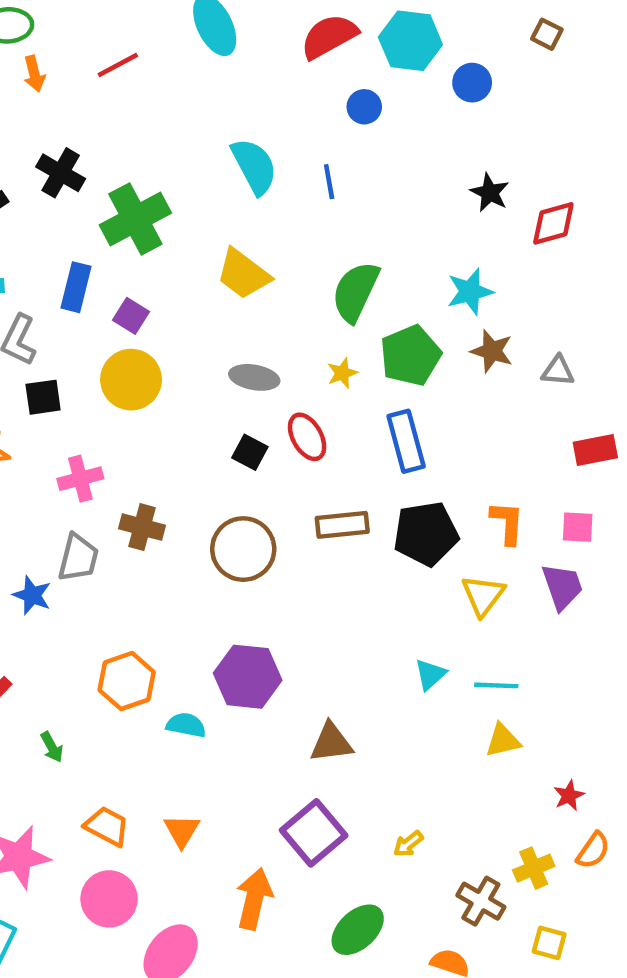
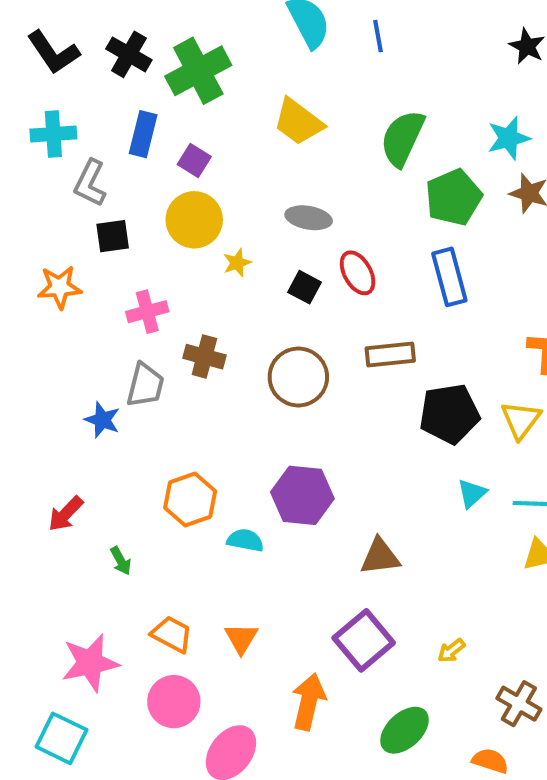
black cross: (61, 173) -> (129, 54), moved
yellow star: (342, 373) -> (237, 263), moved
black pentagon: (426, 534) -> (449, 414), moved

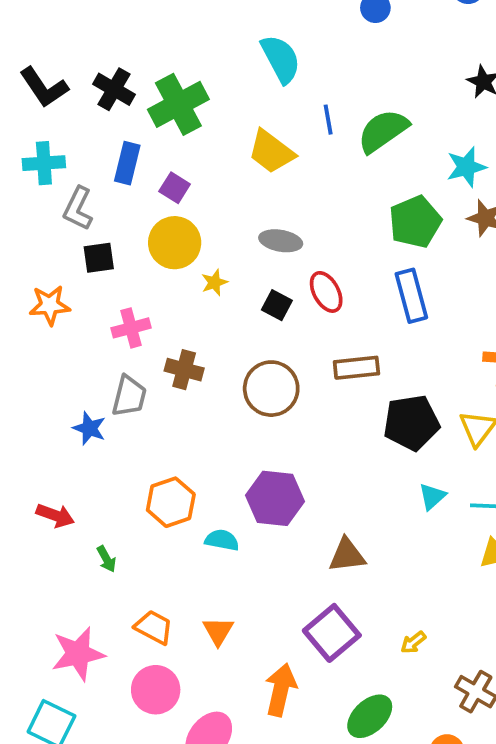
blue line: (378, 36) -> (328, 120), moved
green semicircle: (402, 138) -> (383, 131), moved, turned 30
red arrow: (66, 514) -> (55, 515), turned -114

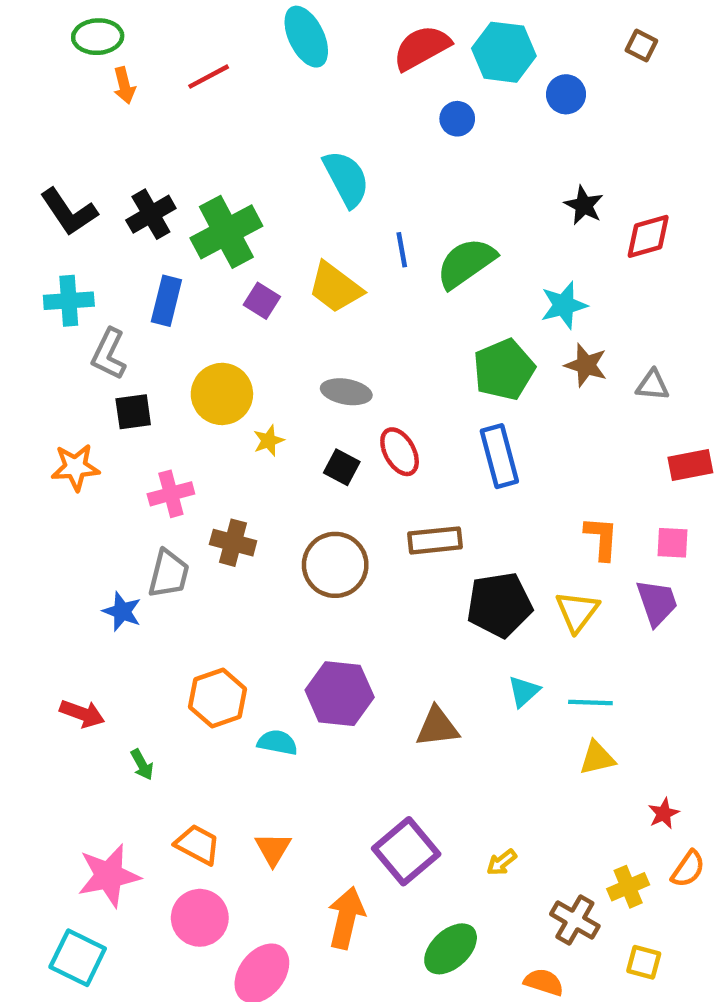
black cross: (114, 89) -> (151, 214), turned 30
purple square: (175, 188) -> (262, 301), moved
brown triangle: (347, 555) -> (437, 727), moved

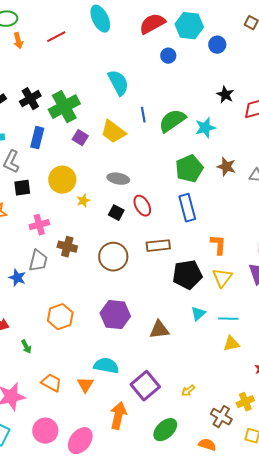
cyan star: (564, 305) -> (205, 128), moved
orange L-shape: (602, 538) -> (218, 245), moved
cyan semicircle: (277, 742) -> (106, 366), moved, size x1.4
pink circle: (200, 918) -> (45, 431), moved

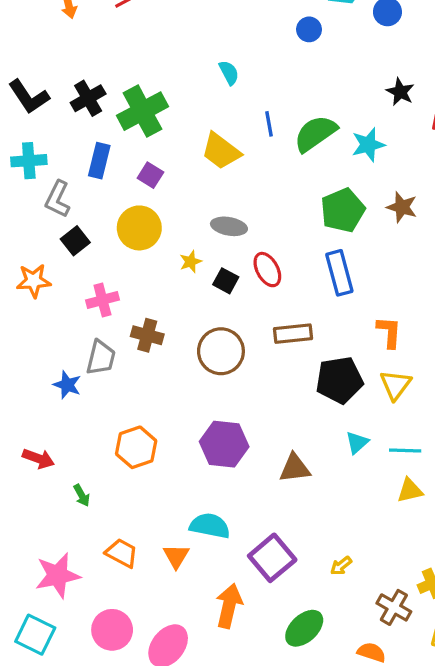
cyan semicircle: (118, 83) -> (229, 73), size x0.6
purple square: (80, 138) -> (150, 175), moved
black square: (22, 188) -> (75, 241), turned -30
yellow star: (83, 201) -> (191, 262), moved

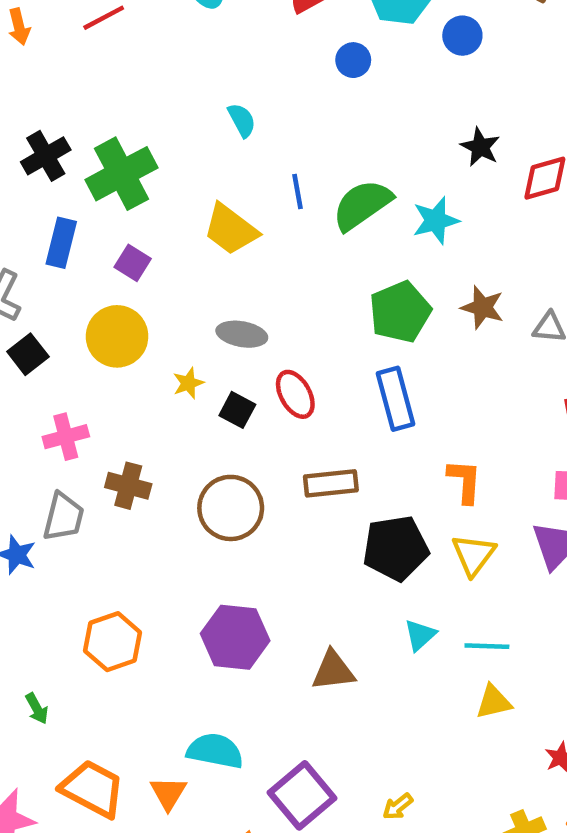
orange trapezoid: (122, 553) -> (93, 789), size x1.4

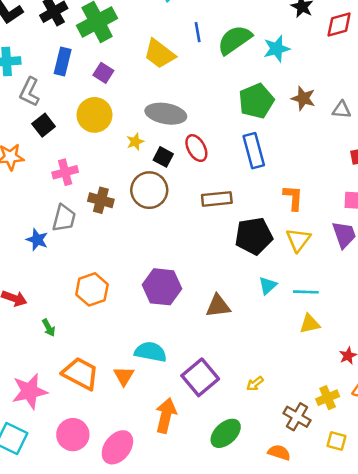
gray ellipse: (242, 334) -> (166, 114), size x1.4
brown circle: (231, 508) -> (149, 190), moved

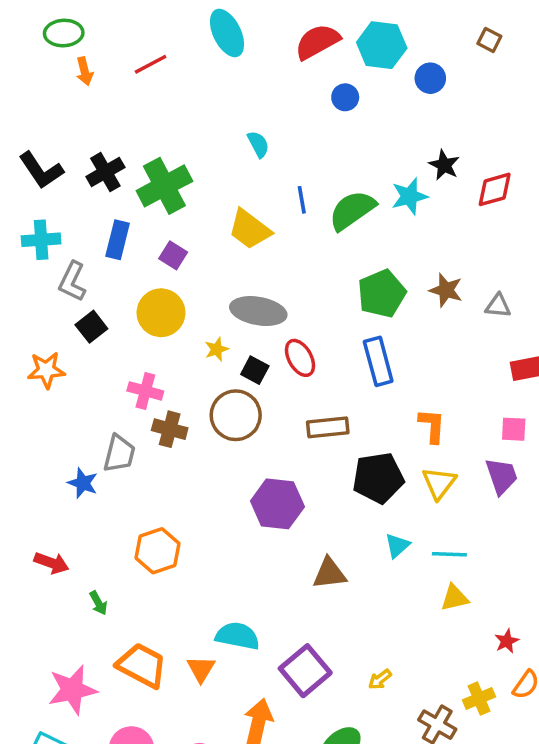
cyan star: (277, 49) -> (409, 196), moved
pink cross: (65, 172) -> (145, 391), moved, turned 30
purple hexagon: (162, 287) -> (277, 504), moved

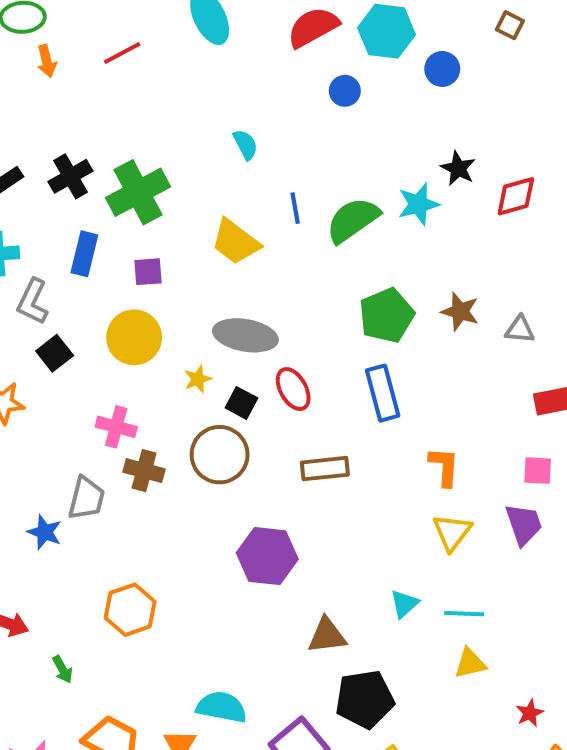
purple square: (173, 255) -> (148, 272), turned -36
black pentagon: (378, 478) -> (365, 699), moved

